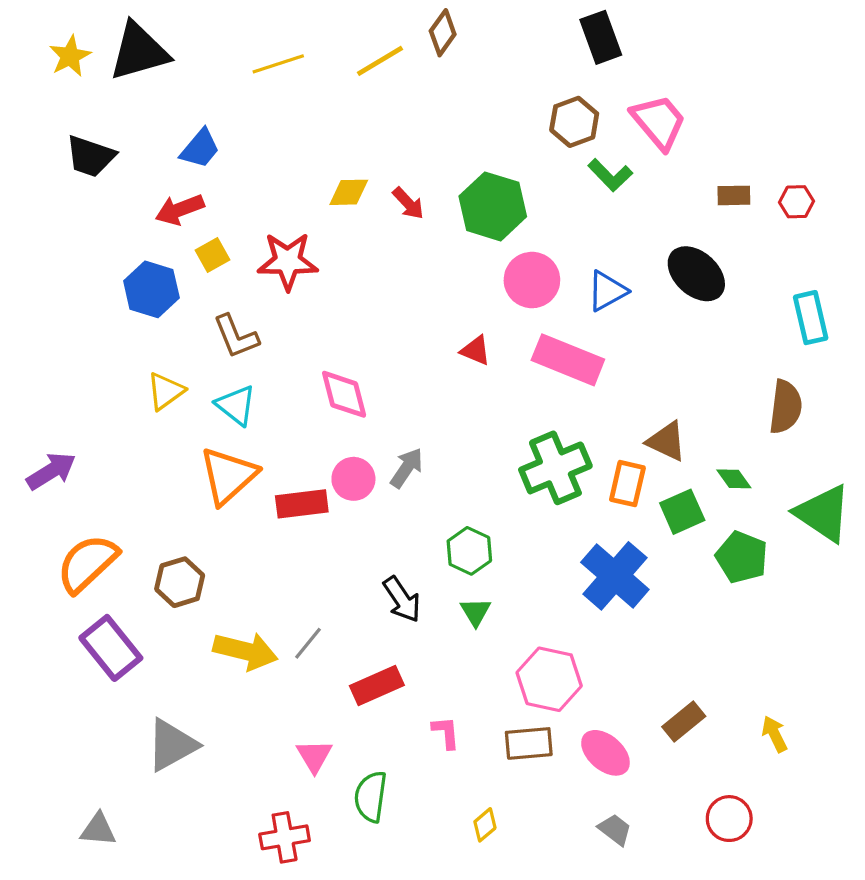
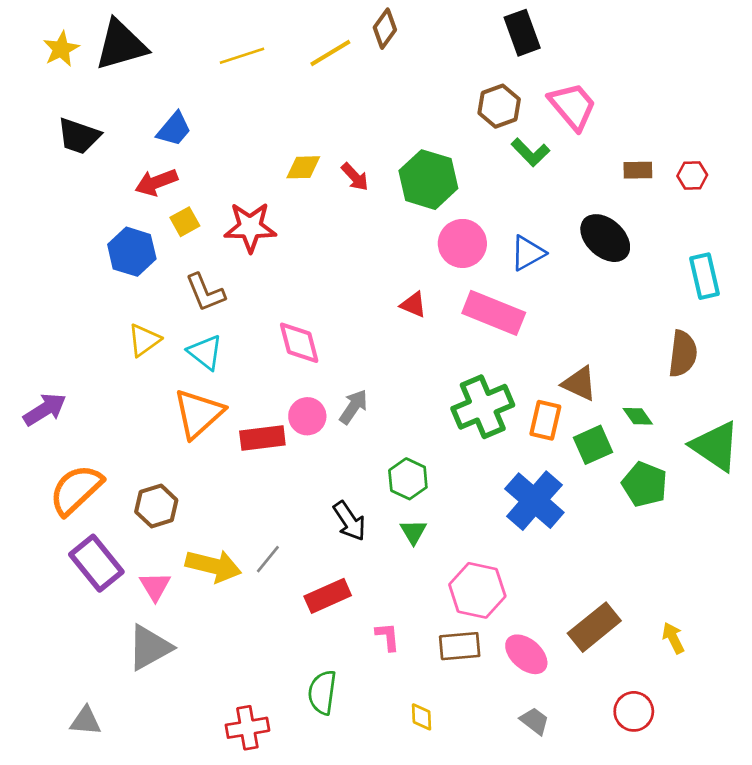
brown rectangle: (684, 722) -> (594, 627), size x1.4
pink triangle: (314, 756) -> (155, 586), moved
yellow diamond: (485, 825) -> (422, 717), turned -52

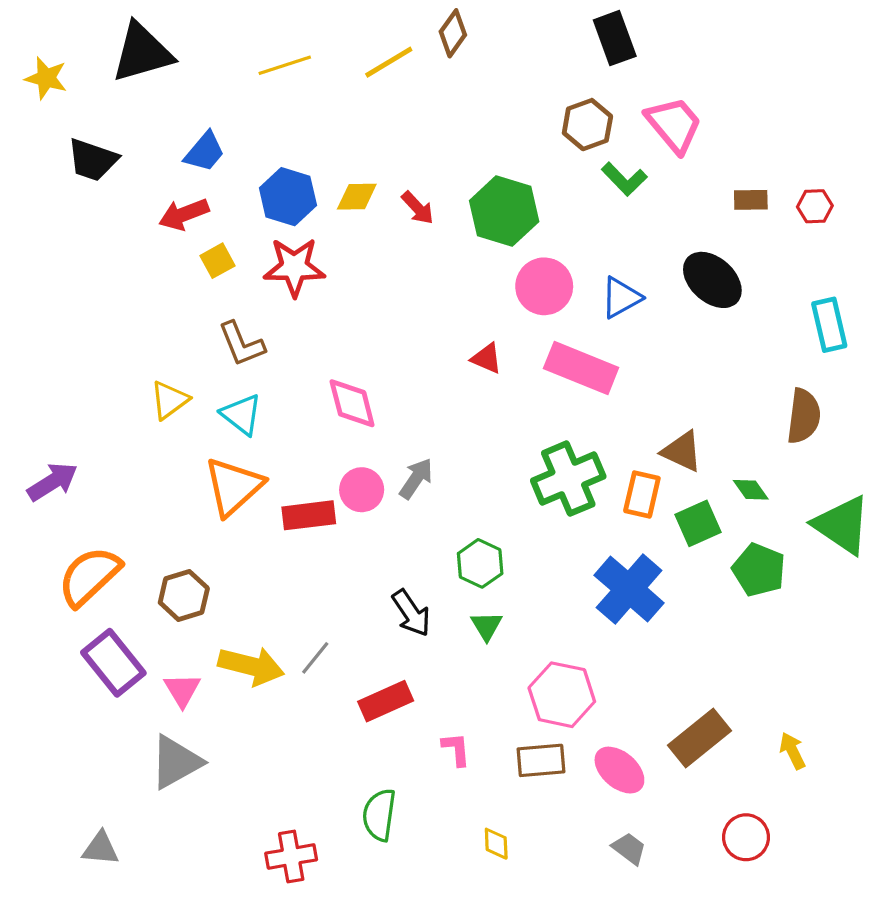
yellow star: (61, 49) -> (46, 78), moved, turned -30
blue hexagon: (132, 252) -> (288, 197), moved

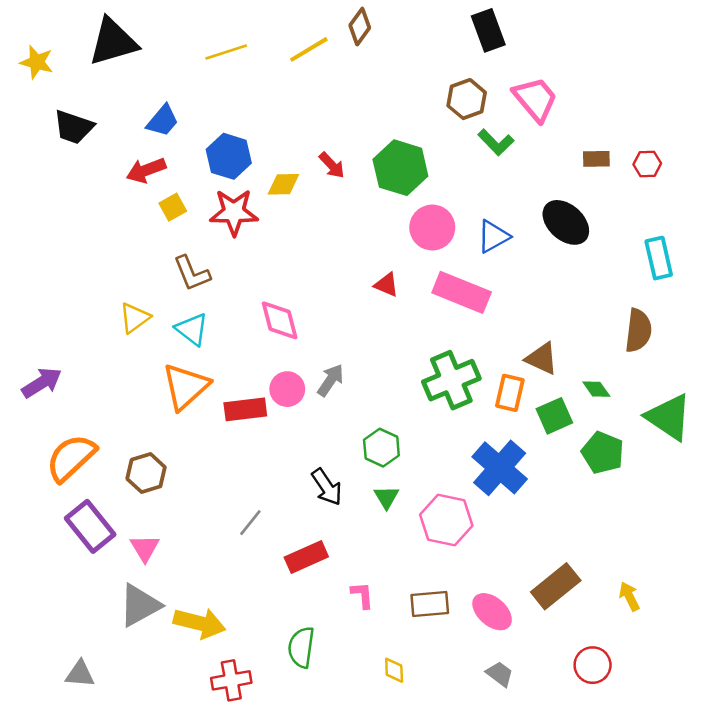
yellow diamond: (357, 197) -> (283, 184), moved
yellow arrow: (251, 666) -> (199, 623), moved
pink hexagon: (562, 695) -> (446, 520), moved

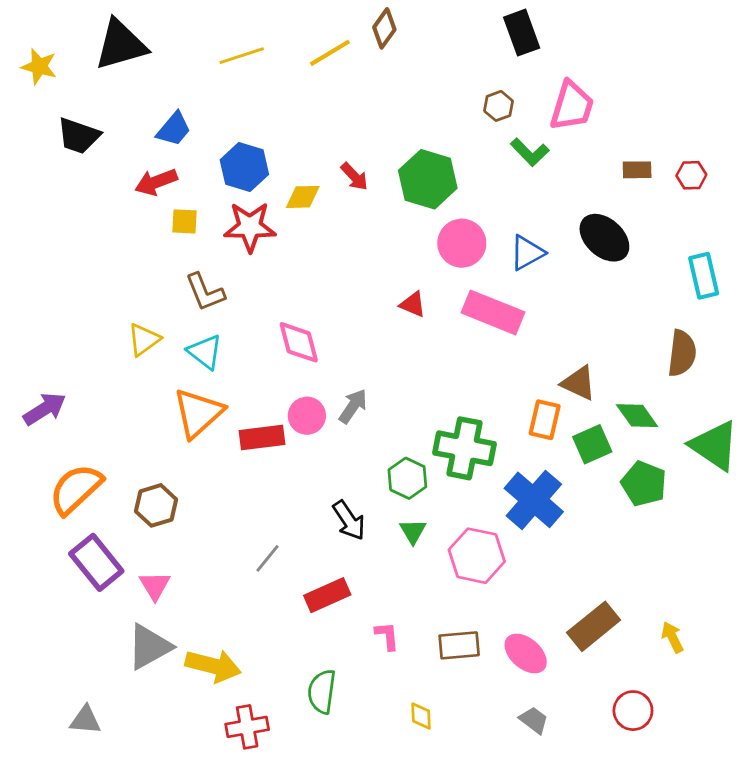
brown hexagon: (467, 99) -> (498, 106), size x0.7
pink trapezoid: (535, 99) -> (572, 106), turned 57
yellow square: (173, 207) -> (185, 221), turned 32
green cross: (451, 380) -> (465, 448), moved, turned 34
green diamond: (596, 389) -> (637, 416), size x1.4

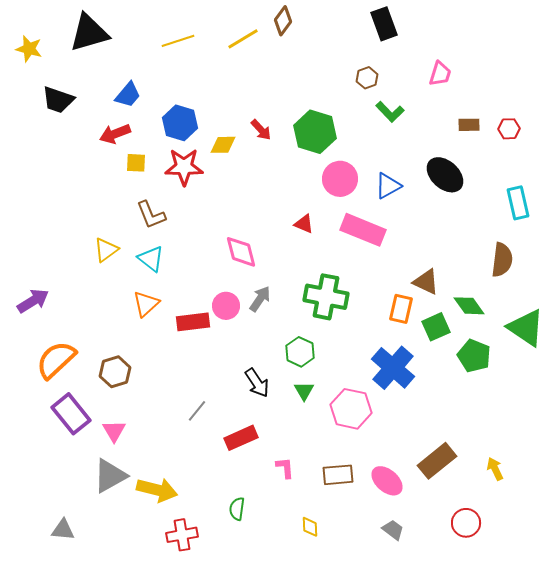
pink trapezoid: (572, 106) -> (440, 74), moved, size x0.7
pink diamond: (299, 342) -> (241, 252), moved
orange triangle: (198, 413) -> (146, 304), size x0.7
green cross: (465, 448) -> (326, 297), moved
green semicircle: (322, 692) -> (237, 509), size x0.7

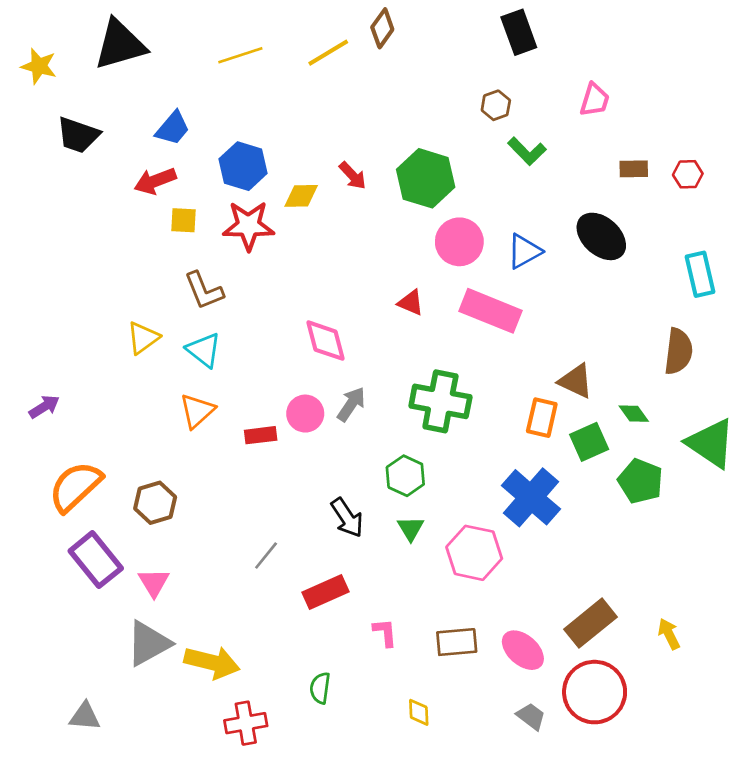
purple arrow: (33, 301) -> (44, 407), size x0.7
green diamond: (469, 306) -> (634, 414), size x0.7
red rectangle: (193, 322) -> (261, 435), size x0.7
red circle: (466, 523) -> (595, 692), moved, size x1.6

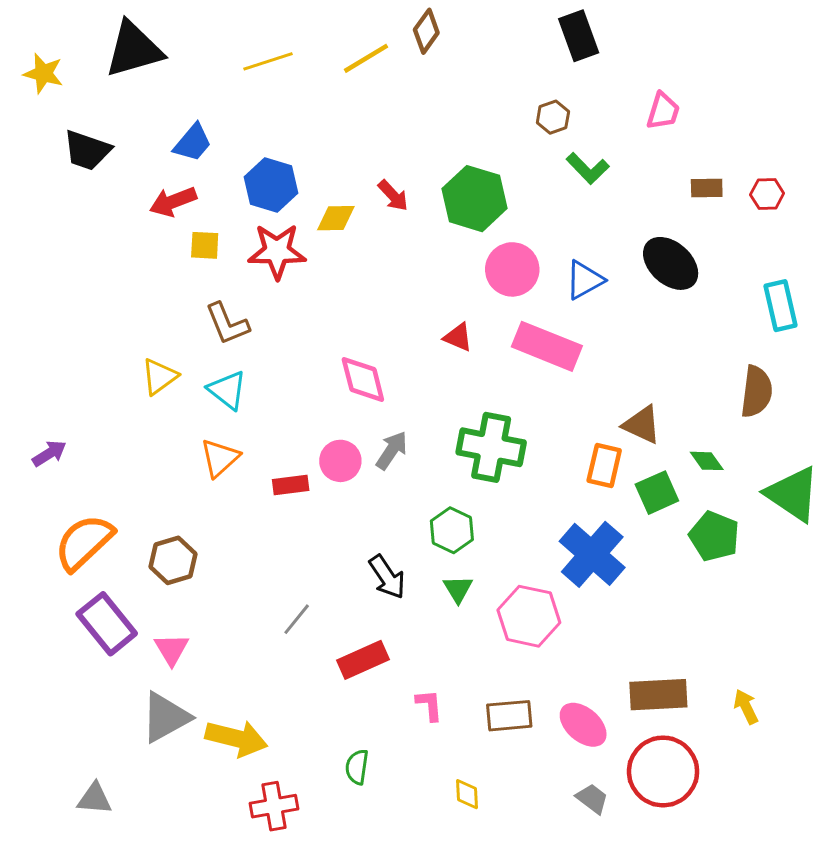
brown rectangle: (590, 623) -> (658, 695), turned 36

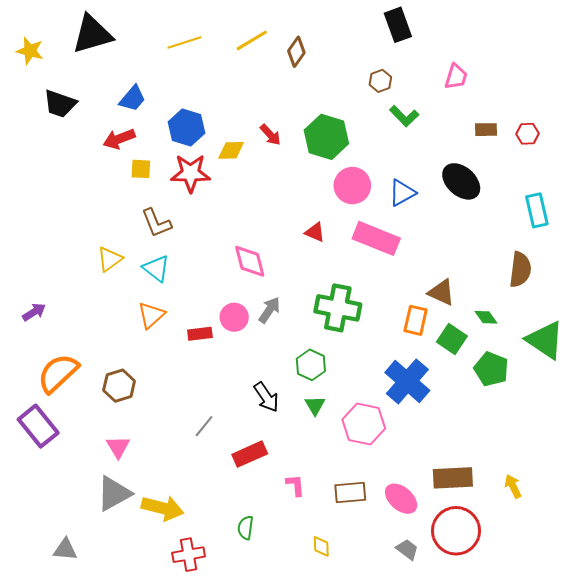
brown diamond: (426, 31) -> (296, 52), moved
green square: (657, 493) -> (452, 339), turned -32
purple rectangle: (107, 624) -> (38, 426), moved

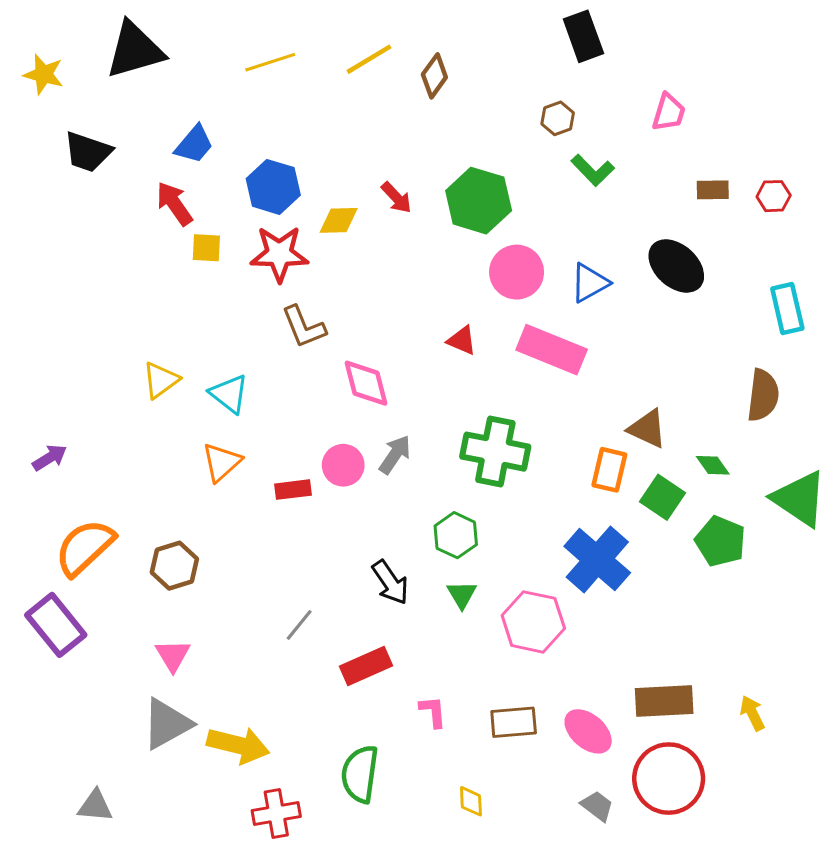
red arrow: (119, 139) -> (174, 204), turned 76
brown L-shape: (156, 223) -> (304, 327), moved
green semicircle: (246, 528) -> (360, 774), size x1.6

